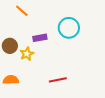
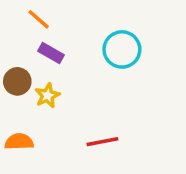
purple rectangle: (40, 38) -> (51, 53), moved, turned 40

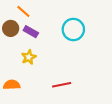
brown circle: (17, 81) -> (11, 28), moved

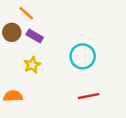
cyan circle: (73, 29) -> (83, 56), moved
red line: (62, 85) -> (89, 96), moved

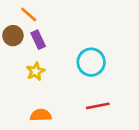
purple rectangle: (35, 36) -> (38, 40), turned 35
orange semicircle: (13, 96) -> (41, 115), moved

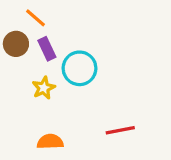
cyan circle: (91, 62) -> (80, 68), moved

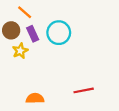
cyan circle: (80, 68) -> (59, 33), moved
yellow star: (44, 88) -> (20, 51), moved

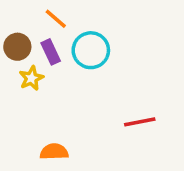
orange line: (25, 12) -> (56, 19), moved
red line: (84, 90) -> (140, 122), moved

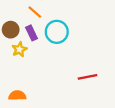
orange semicircle: (54, 152) -> (17, 96), moved

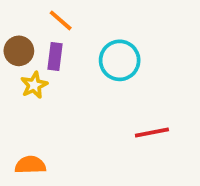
cyan circle: (57, 32) -> (120, 60), moved
purple rectangle: (31, 33) -> (55, 57), turned 32

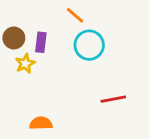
orange line: (61, 20) -> (75, 15), moved
orange semicircle: (30, 165) -> (41, 123), moved

